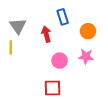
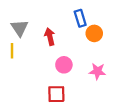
blue rectangle: (63, 17) -> (80, 18), moved
pink star: (86, 57) -> (97, 71), moved

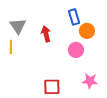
pink circle: (64, 65) -> (76, 50), moved
pink star: (97, 71) -> (90, 81), moved

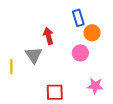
gray triangle: (18, 26) -> (34, 55), moved
yellow line: (11, 47) -> (11, 67), moved

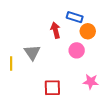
blue rectangle: (78, 18) -> (75, 17), turned -56
red arrow: (48, 36) -> (55, 30), moved

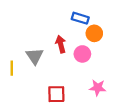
red arrow: (55, 30) -> (61, 44), moved

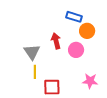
yellow line: (12, 68) -> (35, 72), moved

